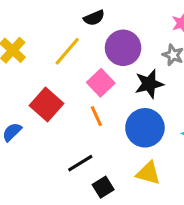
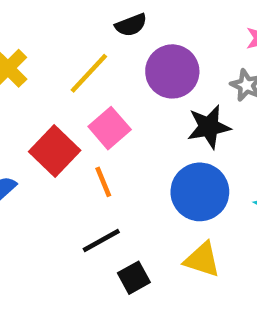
pink square: (101, 83) -> (110, 128), moved
orange line: (96, 116) -> (103, 182), moved

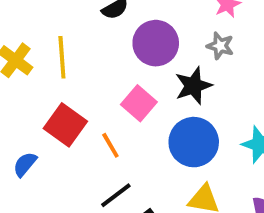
yellow line: (89, 73) -> (62, 57), moved, turned -39
pink square: (110, 128) -> (139, 103), moved

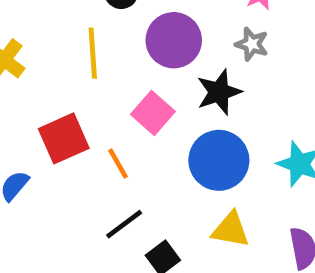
yellow line: (62, 57) -> (93, 53), moved
red square: (65, 125) -> (64, 138), turned 30

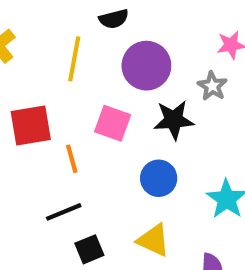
pink square: (153, 113) -> (113, 123), turned -36
blue circle: (219, 160) -> (159, 178), size x0.7

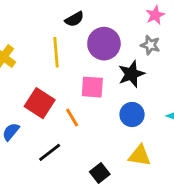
red square: (31, 125) -> (40, 103), turned -32
black line: (64, 212) -> (50, 152), moved

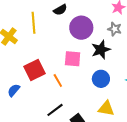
yellow line: (56, 52) -> (33, 23), moved
red square: (40, 103) -> (35, 70), turned 30
black line: (50, 152) -> (55, 110), moved

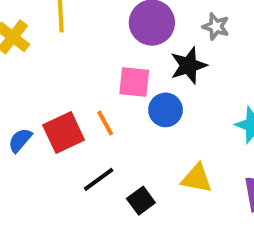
red square: (35, 70) -> (64, 132), moved
blue circle: (101, 79) -> (166, 110), moved

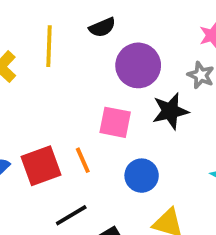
blue circle: (166, 110) -> (142, 176), moved

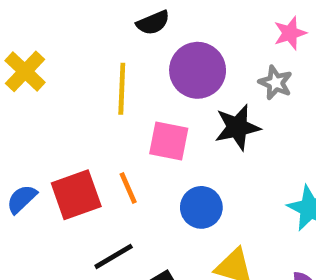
yellow line: (49, 46) -> (122, 89), moved

